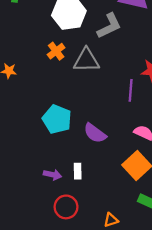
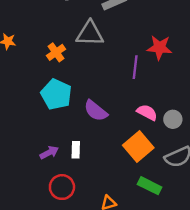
orange cross: (56, 51) -> (56, 52), moved
purple arrow: (53, 175) -> (49, 152), turned -42

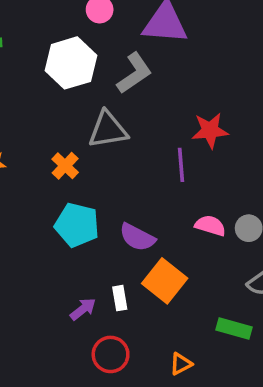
orange square: (138, 146) -> (165, 281), moved

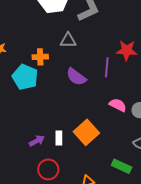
gray triangle: (108, 130) -> (68, 40), size x0.7
orange cross: (65, 166) -> (40, 57), turned 35
cyan pentagon: (77, 225) -> (25, 77), moved
purple semicircle: (137, 237) -> (76, 77), moved

